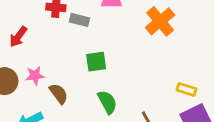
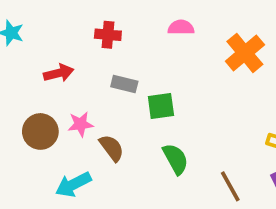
gray rectangle: (79, 20) -> (124, 84), moved
red arrow: (18, 37) -> (59, 73), turned -140

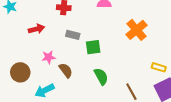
orange cross: (245, 53) -> (137, 30), moved
brown circle: (40, 131) -> (20, 72), moved

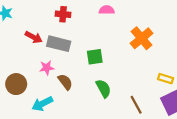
red arrow: (36, 29) -> (34, 37), turned 42
gray rectangle: (73, 35) -> (59, 44), moved, size x1.5

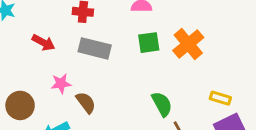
gray rectangle: (59, 44) -> (95, 48), moved
green square: (95, 57) -> (149, 43), moved
green semicircle: (103, 88) -> (162, 104), moved

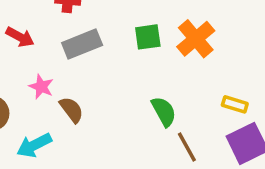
gray rectangle: (95, 48) -> (82, 44), turned -36
pink star: (61, 84) -> (41, 87), turned 30

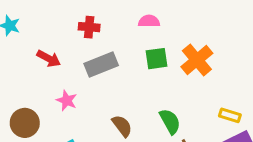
brown semicircle: (71, 110) -> (122, 126), moved

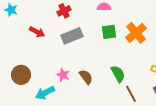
red cross: (89, 27) -> (64, 11), turned -32
pink star: (67, 100) -> (63, 75), moved

